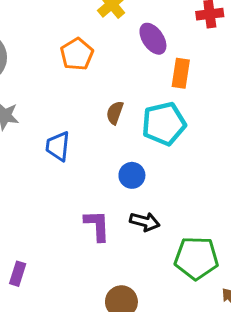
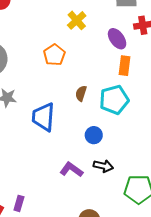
purple ellipse: (153, 39) -> (117, 39), moved
blue trapezoid: (58, 146) -> (43, 117), size x1.4
purple L-shape: (97, 226) -> (71, 170), turned -50

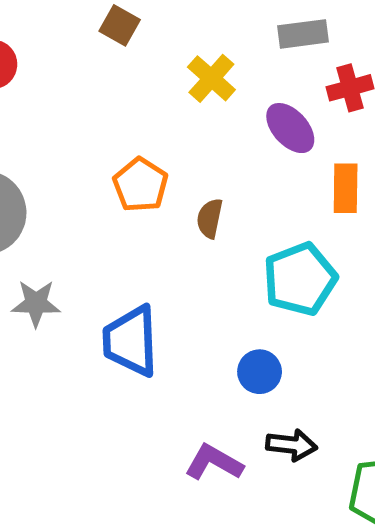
yellow cross: (77, 20) -> (211, 78), moved
orange rectangle: (125, 66) -> (346, 188), moved
brown semicircle: (81, 93) -> (210, 218), moved

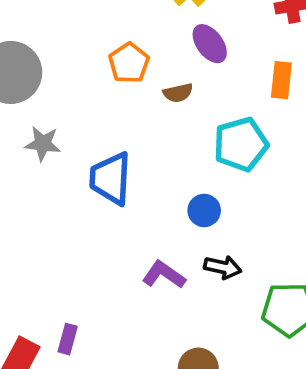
purple ellipse: (290, 128) -> (210, 44), moved
brown semicircle: (210, 218) -> (178, 93), turned -120

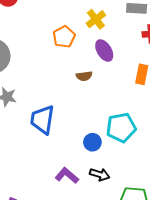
orange pentagon: (129, 63) -> (64, 37), moved
cyan pentagon: (241, 144) -> (121, 128), moved

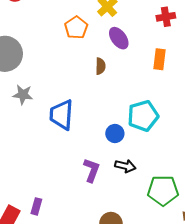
brown semicircle: (84, 76) -> (100, 66), turned -77
purple L-shape: (67, 176) -> (92, 170), turned 75

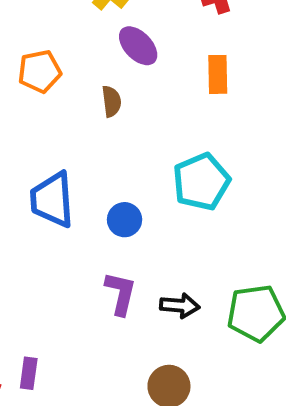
orange pentagon: (76, 28) -> (40, 71), moved, turned 30
blue circle: (115, 133) -> (125, 220), moved
black arrow: (125, 166) -> (180, 306), moved

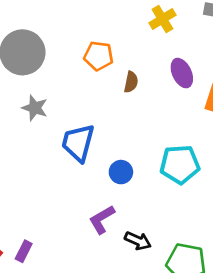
purple ellipse: (138, 46) -> (182, 73), moved
brown semicircle: (111, 101) -> (131, 82), moved
purple L-shape: (121, 293) -> (102, 219), turned -152

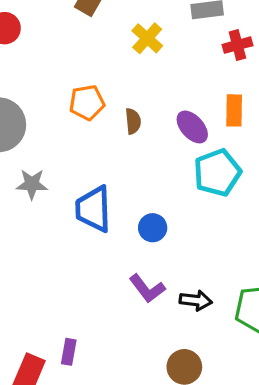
purple ellipse: (182, 73) -> (192, 127), moved
cyan pentagon: (180, 164) -> (217, 173), moved
purple L-shape: (102, 219) -> (147, 289), turned -80

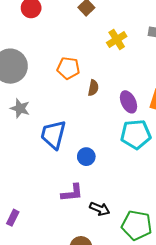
purple L-shape: (147, 289) -> (72, 193), turned -75

